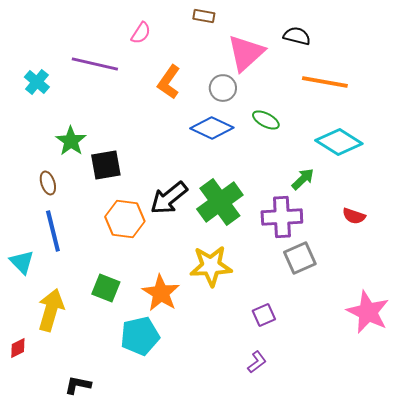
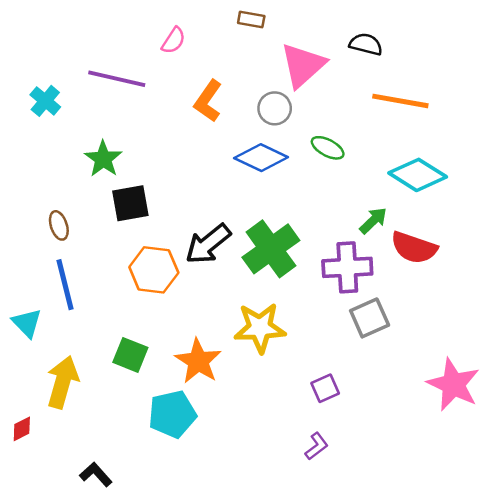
green star: (71, 141) -> (103, 159), moved
red semicircle: (354, 216) -> (414, 248), moved, size x1.6
black L-shape: (78, 385) -> (96, 475), turned 36

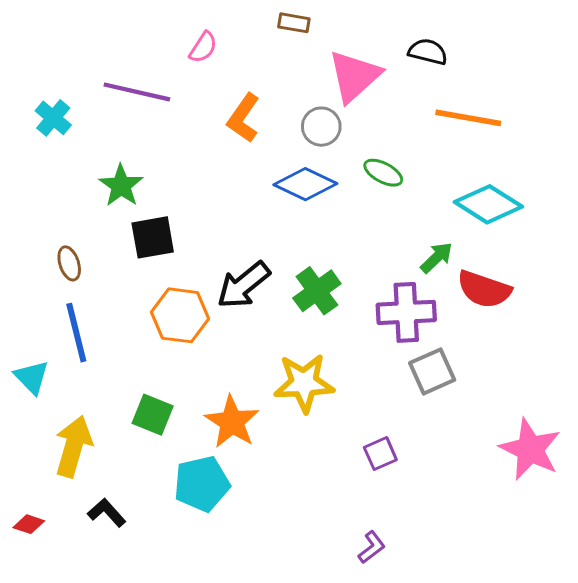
green cross: (271, 249) -> (317, 291), size x0.7
red diamond: (22, 429) -> (29, 524), moved, turned 45
purple L-shape: (317, 446) -> (372, 547), moved
black L-shape: (96, 475) -> (107, 513), moved

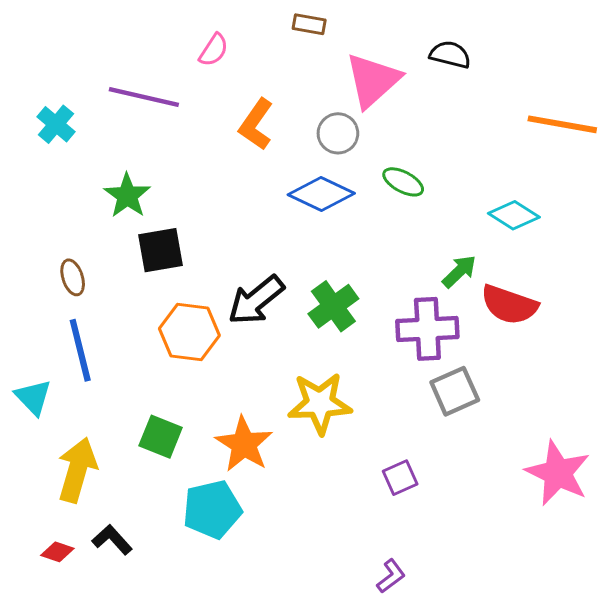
orange line: (468, 118) -> (562, 124), moved
cyan diamond: (488, 204) -> (514, 215), size x0.7
red diamond: (29, 524) -> (57, 552), moved

